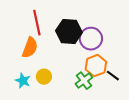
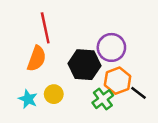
black hexagon: (69, 32) -> (84, 65), moved

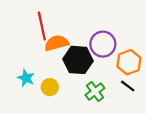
orange semicircle: (37, 59) -> (57, 43), moved, turned -125
orange hexagon: (118, 81) -> (129, 62), moved
cyan star: (28, 99) -> (26, 78), moved

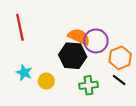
red line: (42, 26) -> (20, 27), moved
orange semicircle: (57, 43) -> (79, 37), moved, turned 40
green cross: (95, 92) -> (88, 85), turned 30

